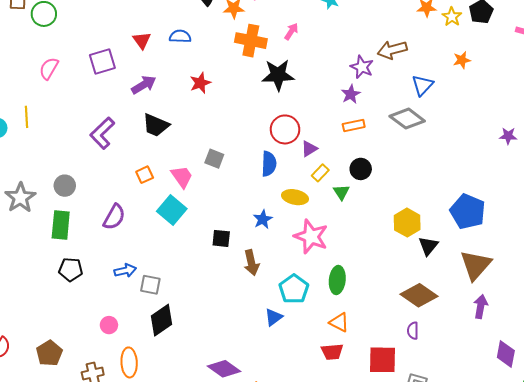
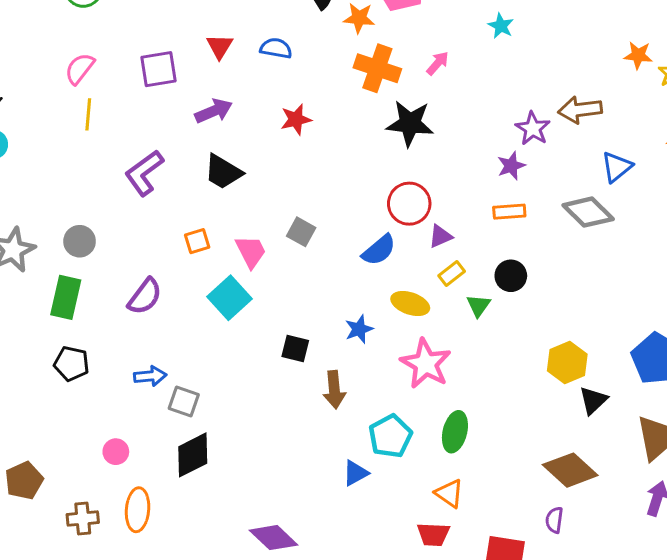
yellow line: (27, 117) -> (88, 114), moved
blue semicircle: (269, 164) -> (379, 250), turned 40

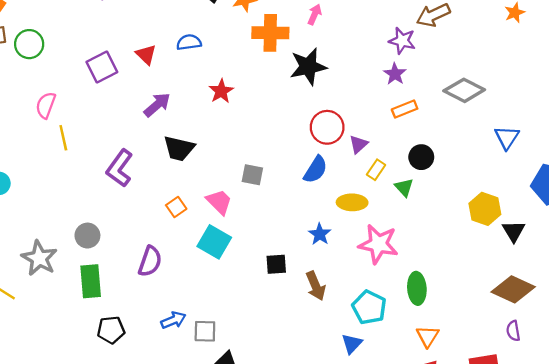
purple square: (158, 69) -> (102, 67), moved
blue triangle: (617, 167) -> (507, 137), moved
orange triangle: (449, 493) -> (428, 336), turned 45

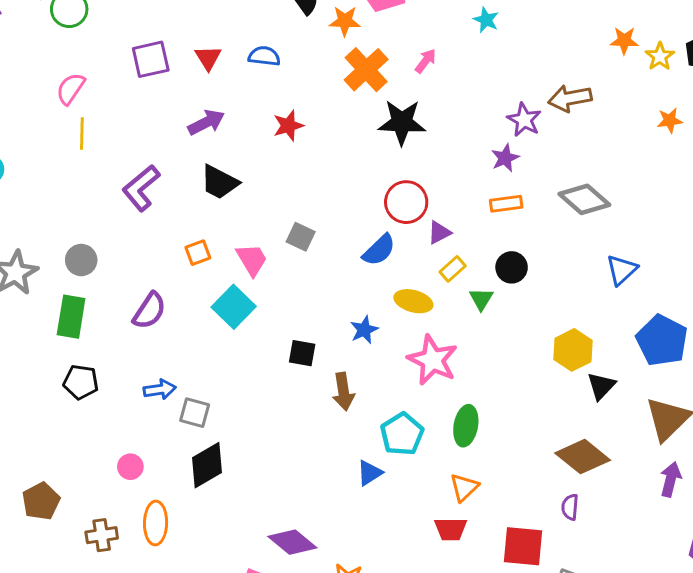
orange cross: (270, 33) -> (366, 70), turned 32

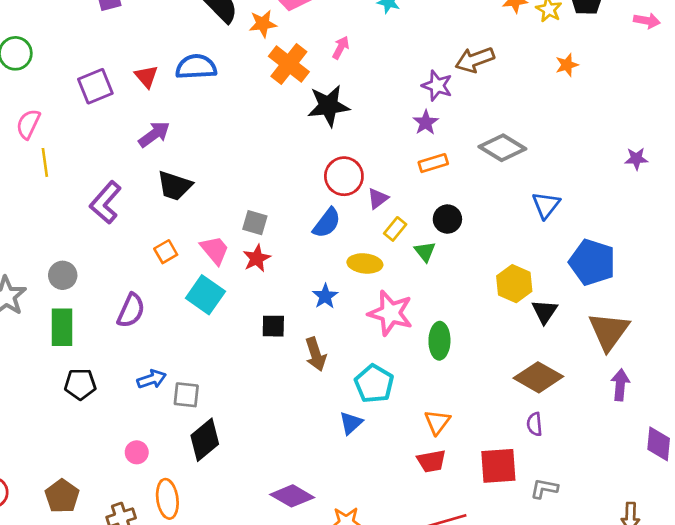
blue semicircle: (264, 56) -> (196, 67), size x1.4
red star: (288, 126) -> (257, 258), moved
green ellipse: (466, 426) -> (439, 341), moved

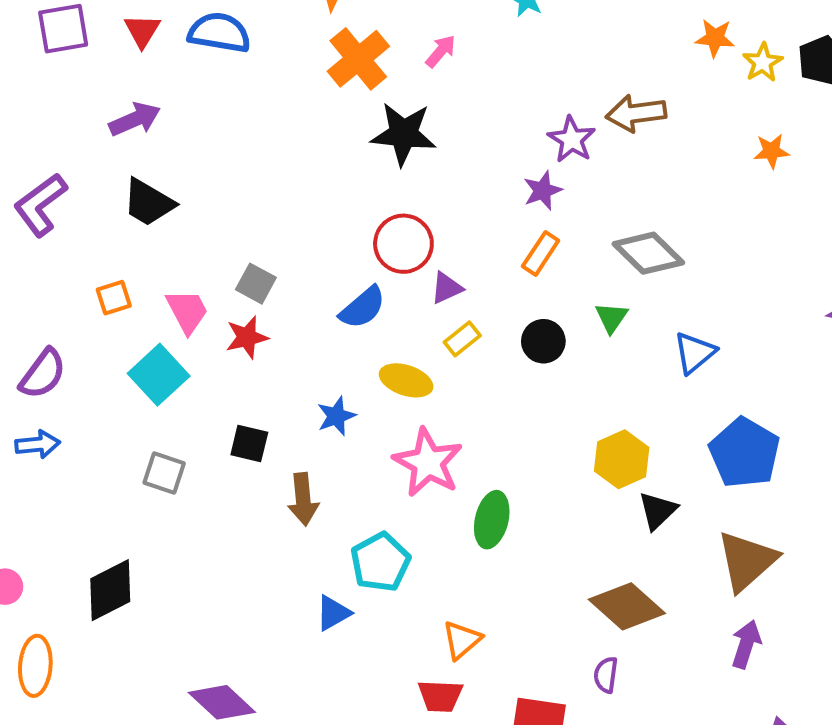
orange rectangle: (433, 163) -> (541, 253), turned -52
green triangle: (425, 252) -> (612, 318), moved
blue arrow: (152, 379) -> (38, 444), moved
gray square: (186, 395) -> (164, 473), moved

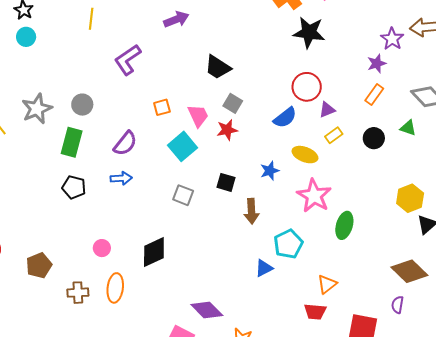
black trapezoid: (148, 202) -> (218, 67), moved
green triangle: (612, 318) -> (408, 128), turned -48

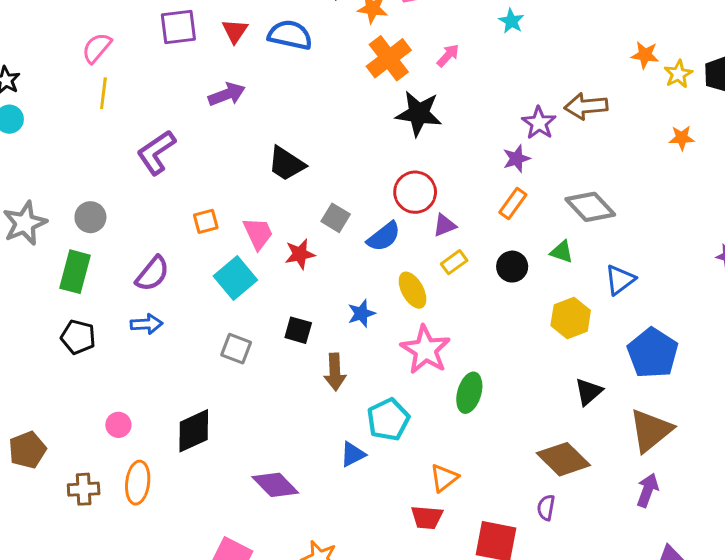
gray square: (233, 103) -> (336, 218), moved
yellow ellipse: (305, 155) -> (412, 290), turned 40
yellow hexagon: (410, 198) -> (571, 318), moved
purple diamond: (207, 310) -> (275, 485), moved

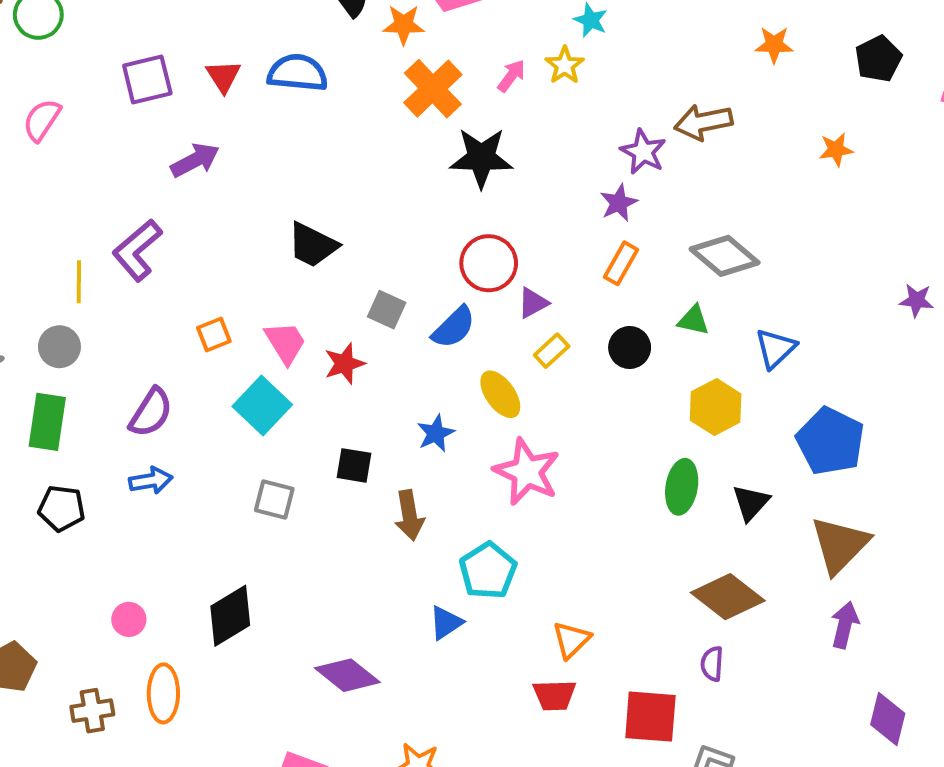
yellow star: (678, 74) -> (565, 65), moved
yellow line: (103, 93) -> (79, 282), moved
purple arrow: (227, 94) -> (195, 160), moved
green ellipse: (469, 393) -> (682, 487), moved

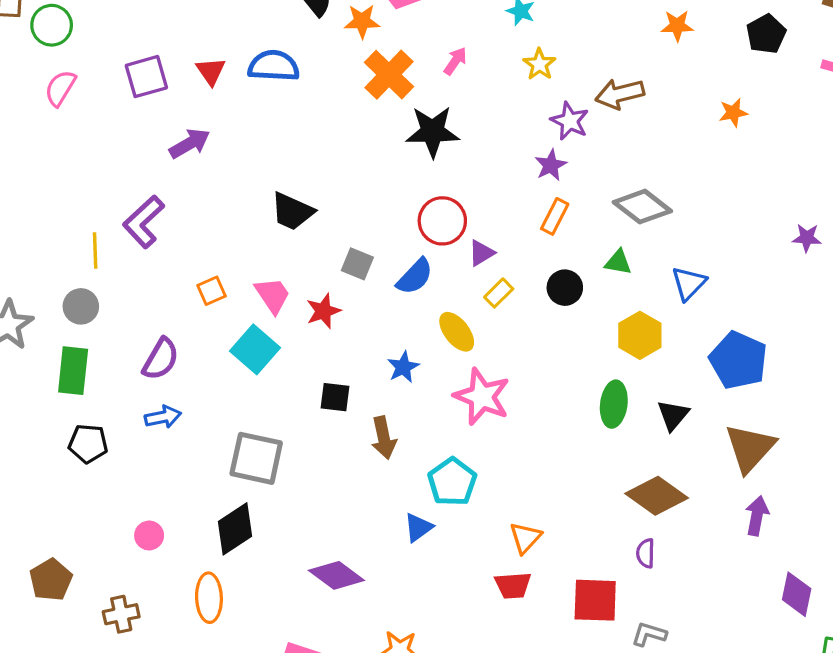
yellow star: (565, 65) -> (539, 64), moved
pink semicircle: (42, 120) -> (60, 88), moved
gray square: (274, 500) -> (256, 458), moved, size x1.6
orange ellipse: (163, 693) -> (209, 598), moved

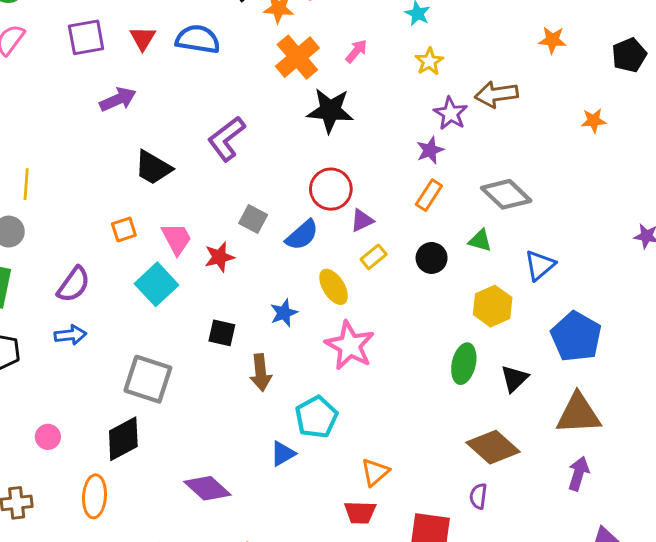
black trapezoid: (292, 211) -> (153, 168), moved
purple L-shape: (144, 222) -> (226, 139), moved
brown triangle: (750, 448) -> (578, 414), turned 39

